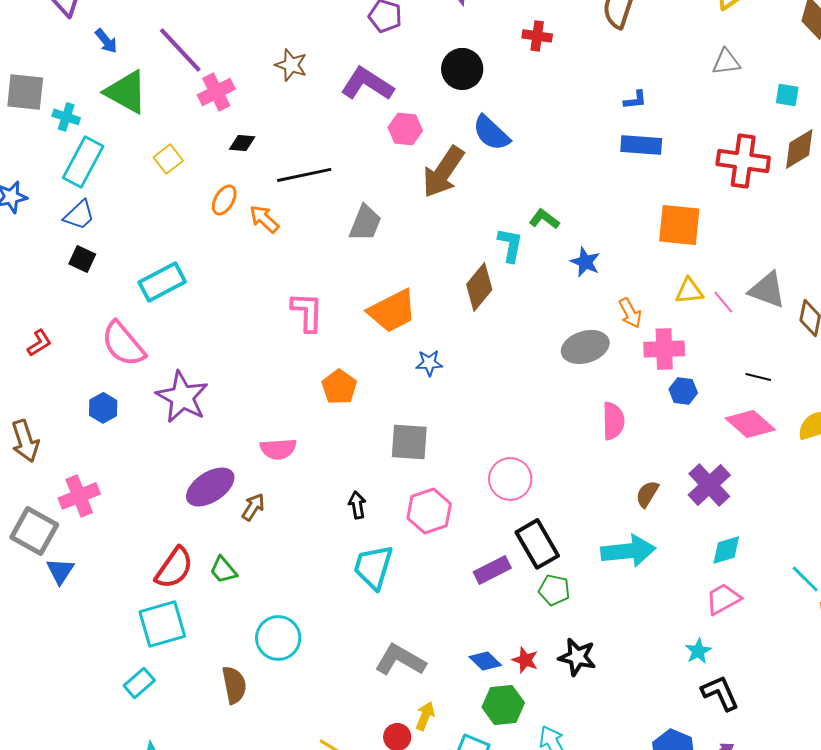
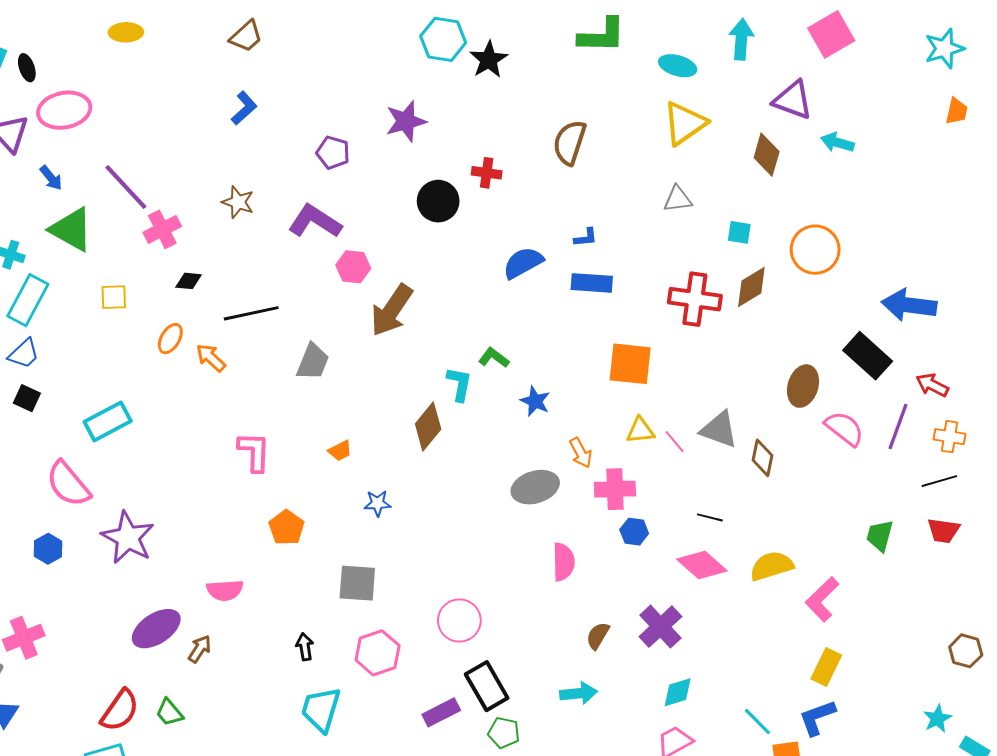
black circle: (462, 69) -> (438, 201), moved
blue semicircle: (491, 133) -> (523, 263), moved, turned 108
yellow square: (168, 159) -> (114, 297), turned 36
orange trapezoid: (392, 311) -> (340, 451), size x0.5
cyan arrow: (628, 551) -> (579, 693), size x0.7

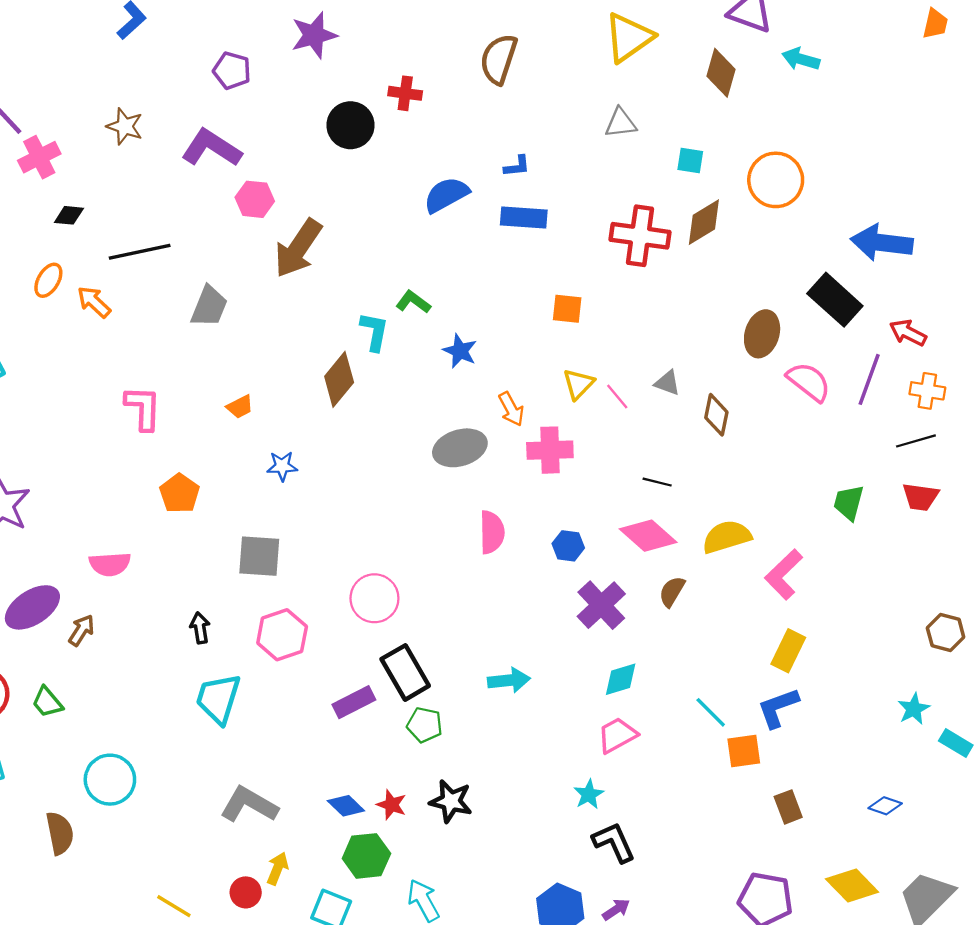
orange square: (630, 364) -> (567, 309), size x0.6
gray triangle: (719, 430) -> (667, 383), size x0.6
yellow triangle: (640, 431) -> (578, 384), turned -40
blue hexagon: (634, 532) -> (568, 546), moved
brown semicircle: (598, 636) -> (672, 591), moved

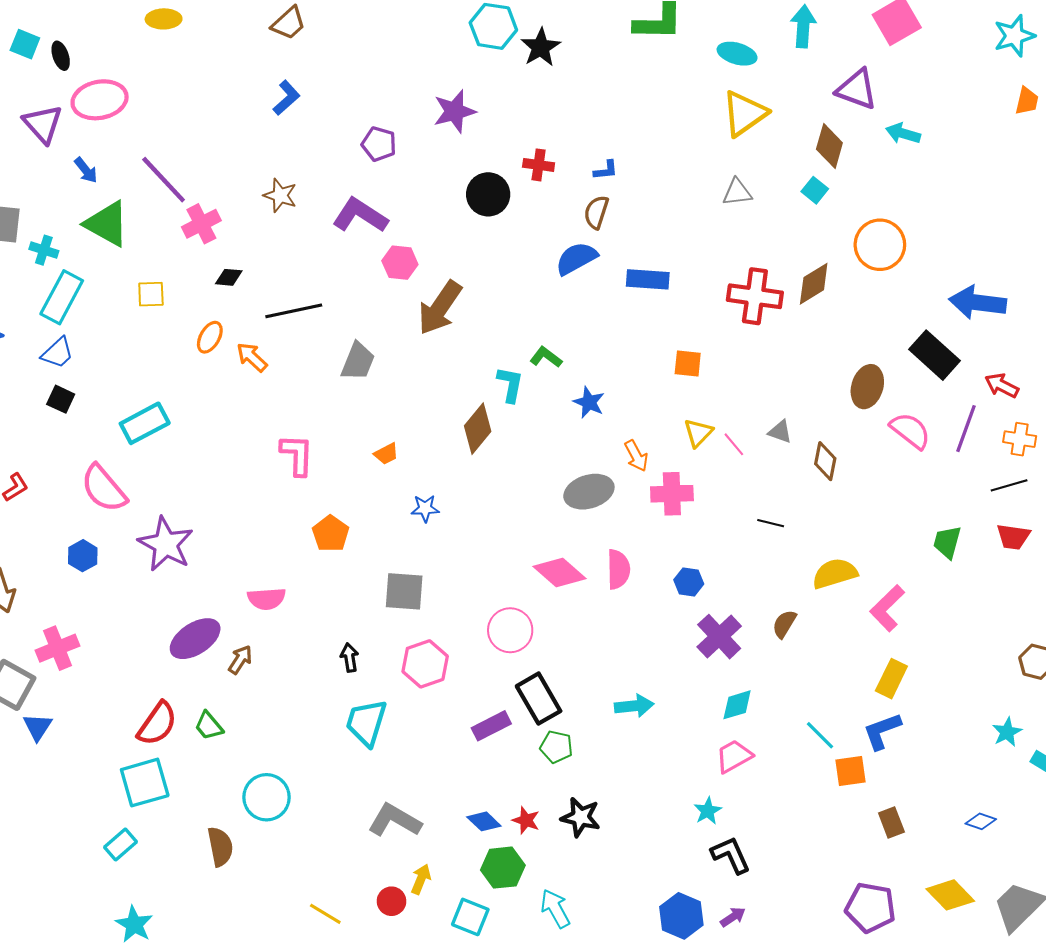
brown semicircle: (499, 59) -> (596, 212), moved, size x0.7
cyan square: (690, 161) -> (815, 190), moved, turned 30
blue L-shape: (517, 166) -> (606, 170), moved
pink diamond: (648, 536) -> (560, 572), moved

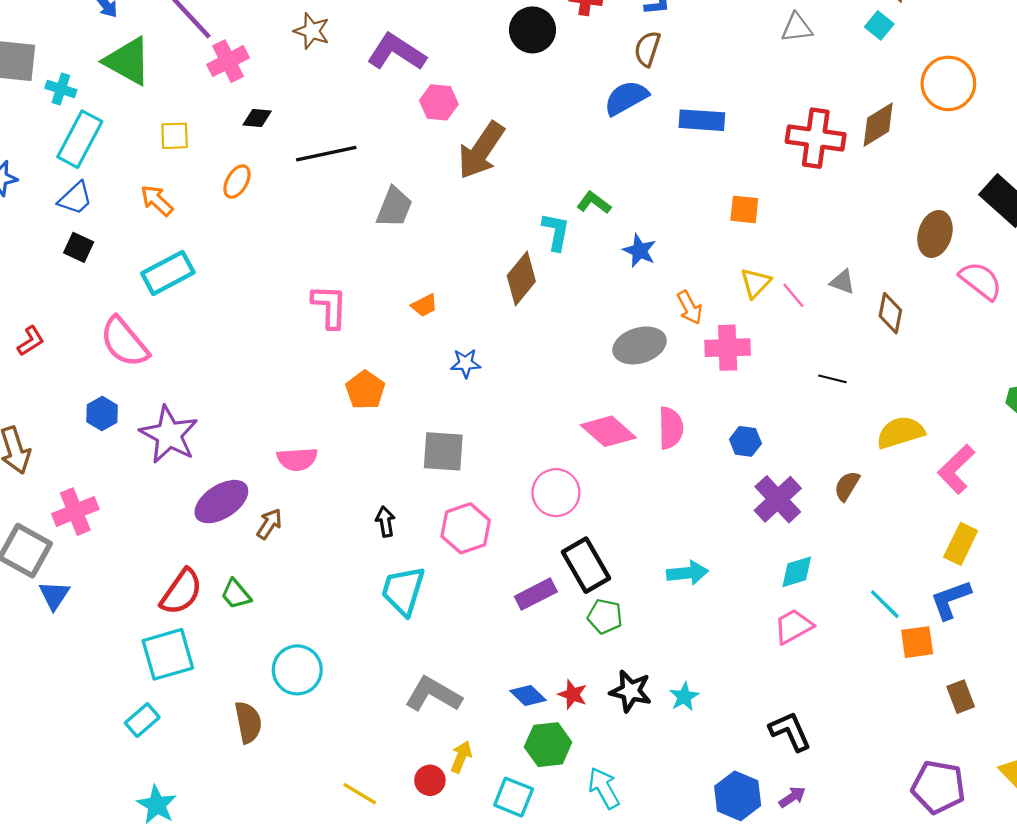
orange arrow: (252, 357) -> (157, 200), moved
purple star: (166, 544) -> (169, 435), moved
cyan star: (708, 811) -> (684, 697), moved

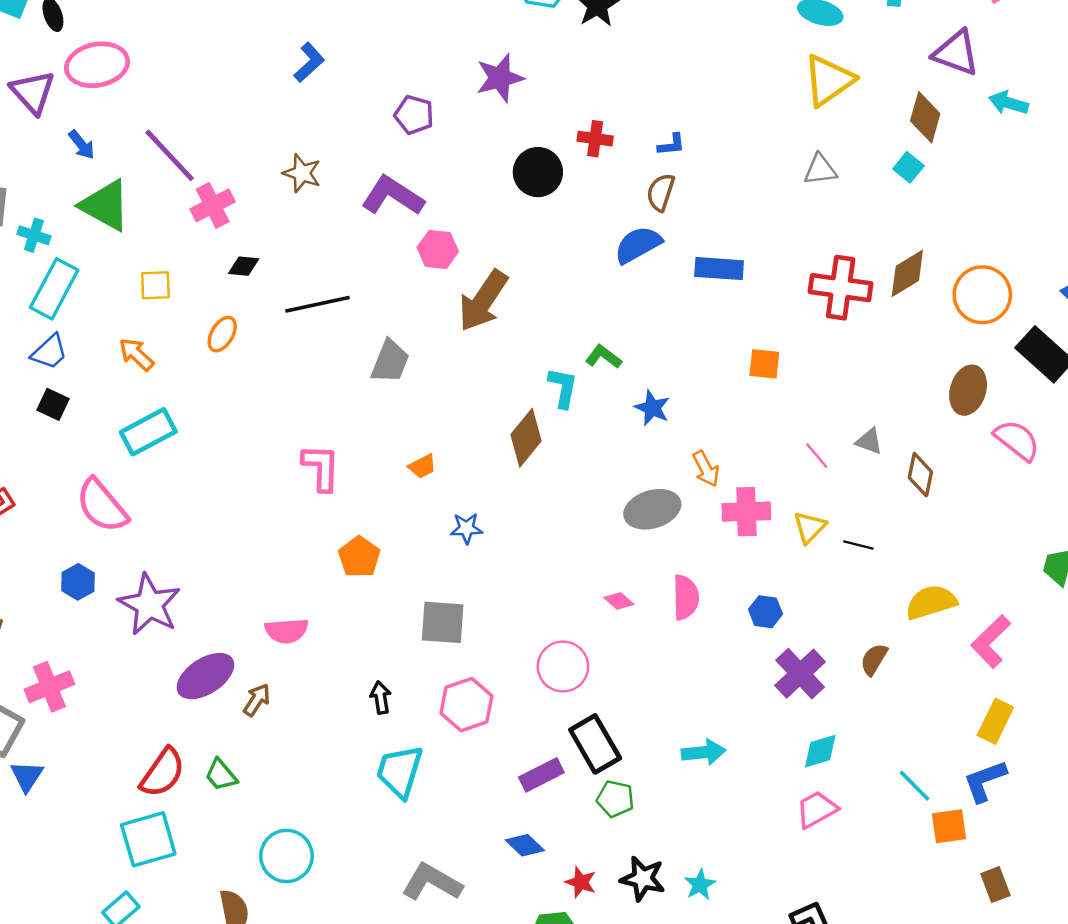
orange circle: (948, 83) -> (982, 295), moved
yellow triangle: (755, 283) -> (810, 527), moved
pink diamond: (608, 431) -> (619, 601), size x0.5
blue diamond: (528, 696) -> (525, 845), moved

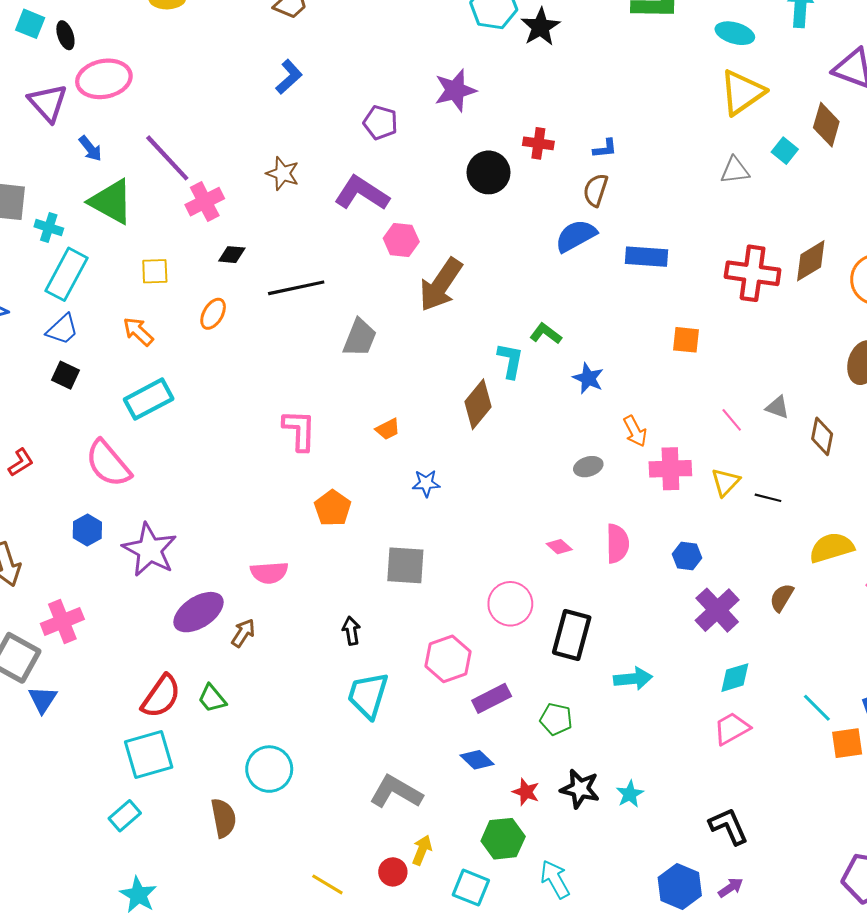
cyan square: (908, 167) -> (785, 151), moved
gray ellipse: (652, 509) -> (588, 467), size x0.6
pink hexagon: (466, 705) -> (448, 659), moved
black rectangle: (595, 744) -> (572, 635), moved, turned 45

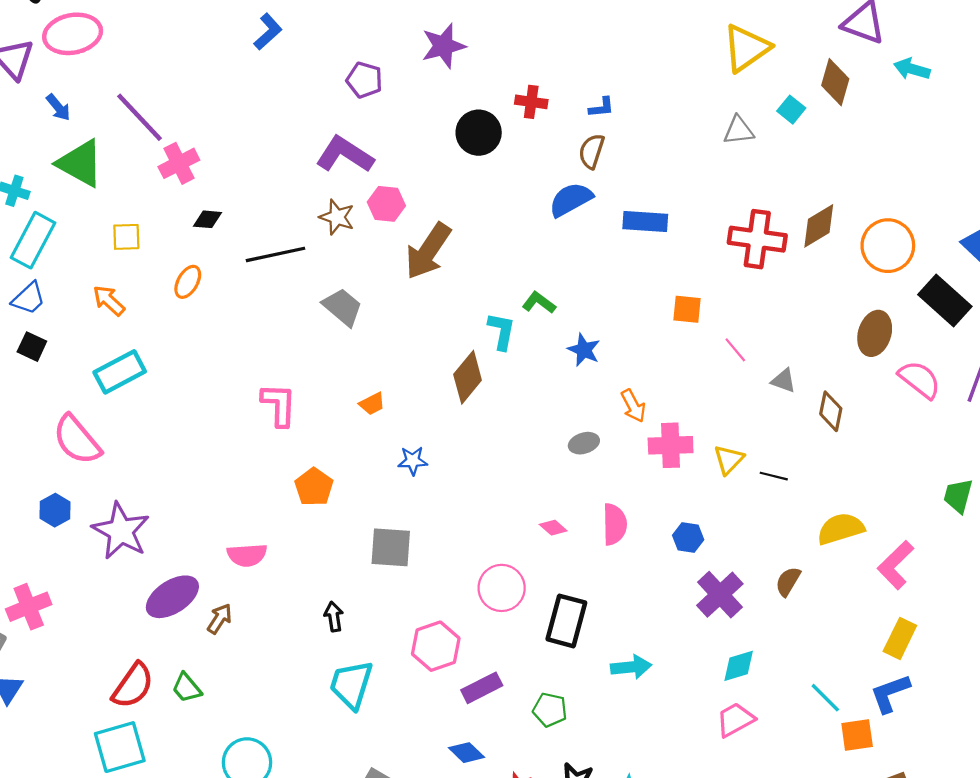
brown star: (283, 173) -> (337, 217), moved
gray trapezoid: (360, 338) -> (342, 307), turned -72
pink line: (732, 420) -> (735, 350), moved

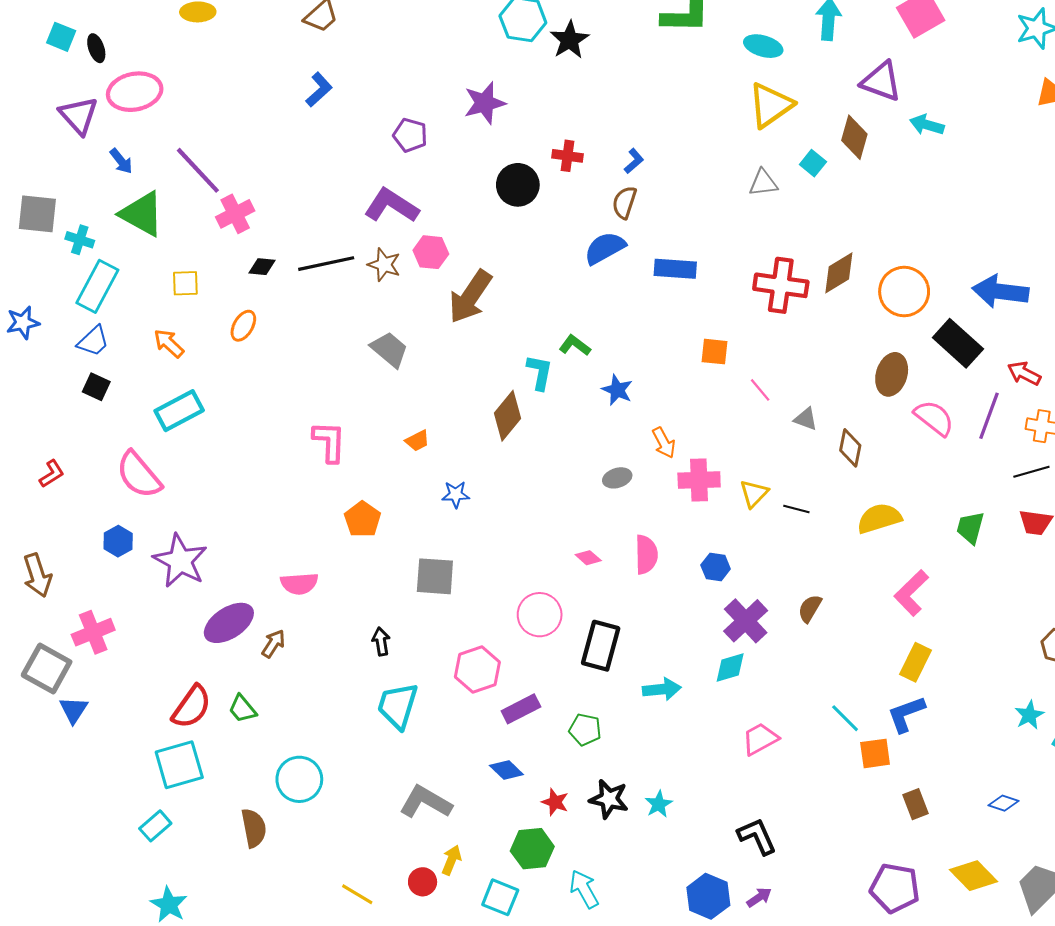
blue L-shape: (601, 107) -> (634, 161), turned -35
black line: (276, 254) -> (326, 264), moved
yellow semicircle: (841, 529) -> (879, 518), moved
cyan diamond: (739, 666) -> (730, 667), moved

